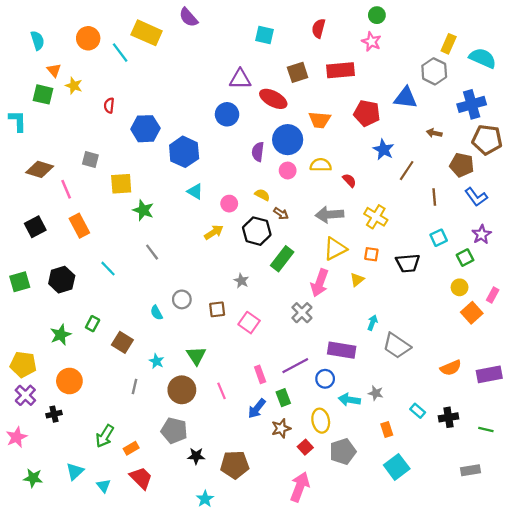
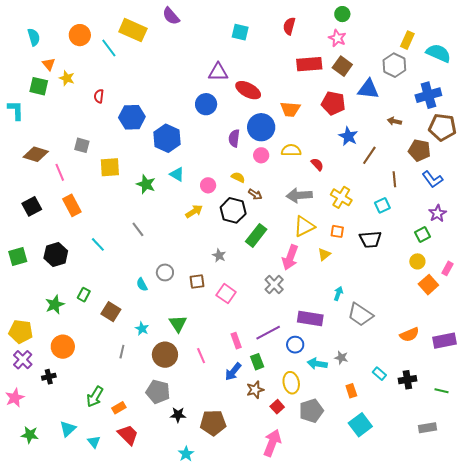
brown square: (298, 72) -> (342, 66), moved, turned -36
green star: (143, 210) -> (146, 184), moved
cyan square: (439, 238) -> (382, 205), moved

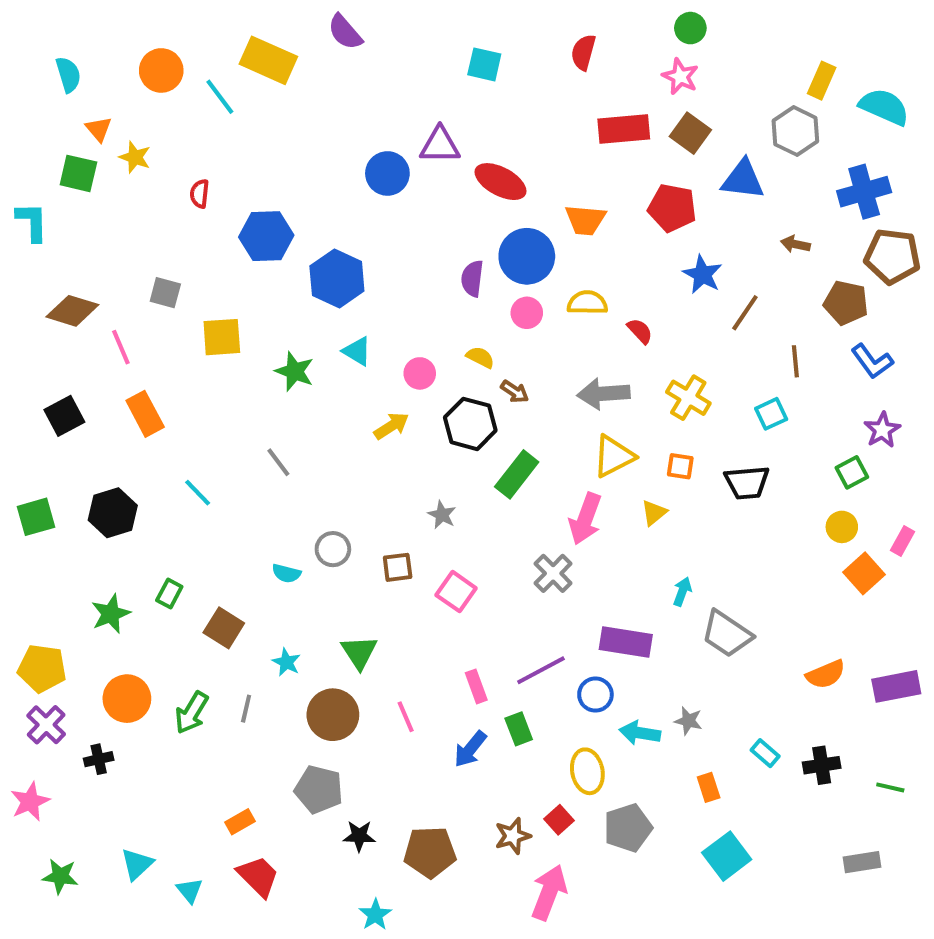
blue circle: (206, 104) -> (387, 173), moved
cyan semicircle: (142, 285) -> (286, 573), turned -48
brown star: (255, 390) -> (513, 836), moved
green arrow: (95, 397) -> (192, 713), moved

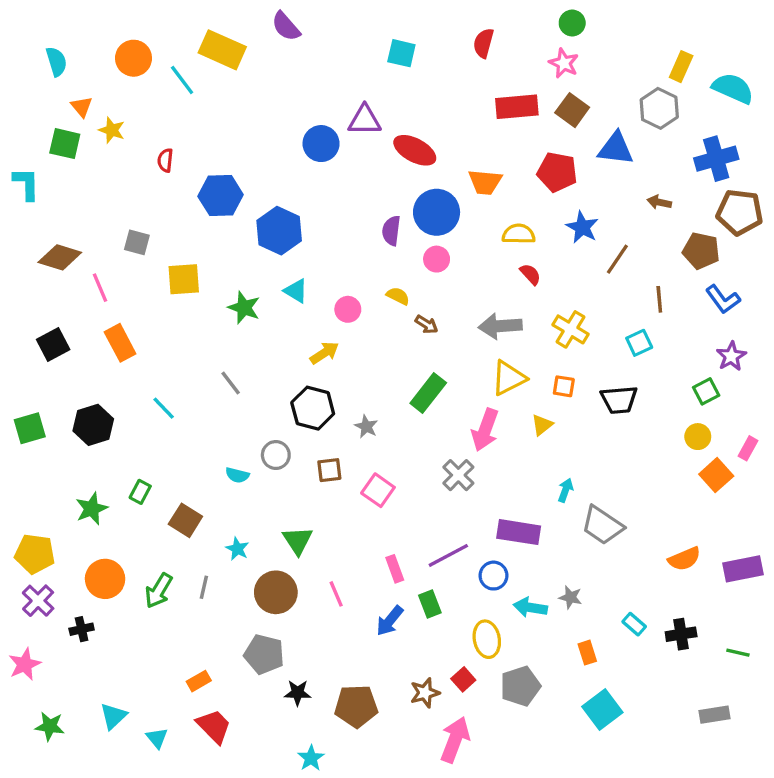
yellow semicircle: (587, 303) -> (519, 234), moved
black hexagon: (470, 424) -> (313, 408), moved

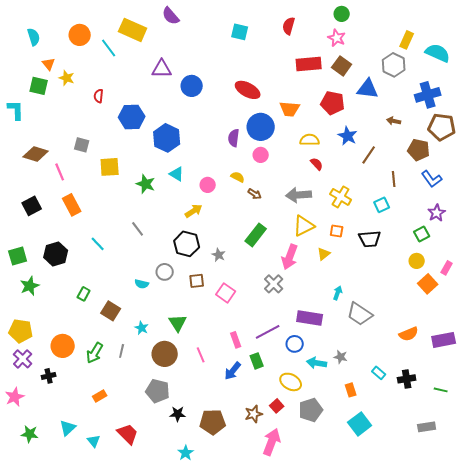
purple triangle: (365, 120) -> (162, 69), moved
green star: (92, 509) -> (30, 286), moved
yellow ellipse: (487, 639) -> (291, 382), turned -50
orange rectangle: (199, 681) -> (100, 396), moved

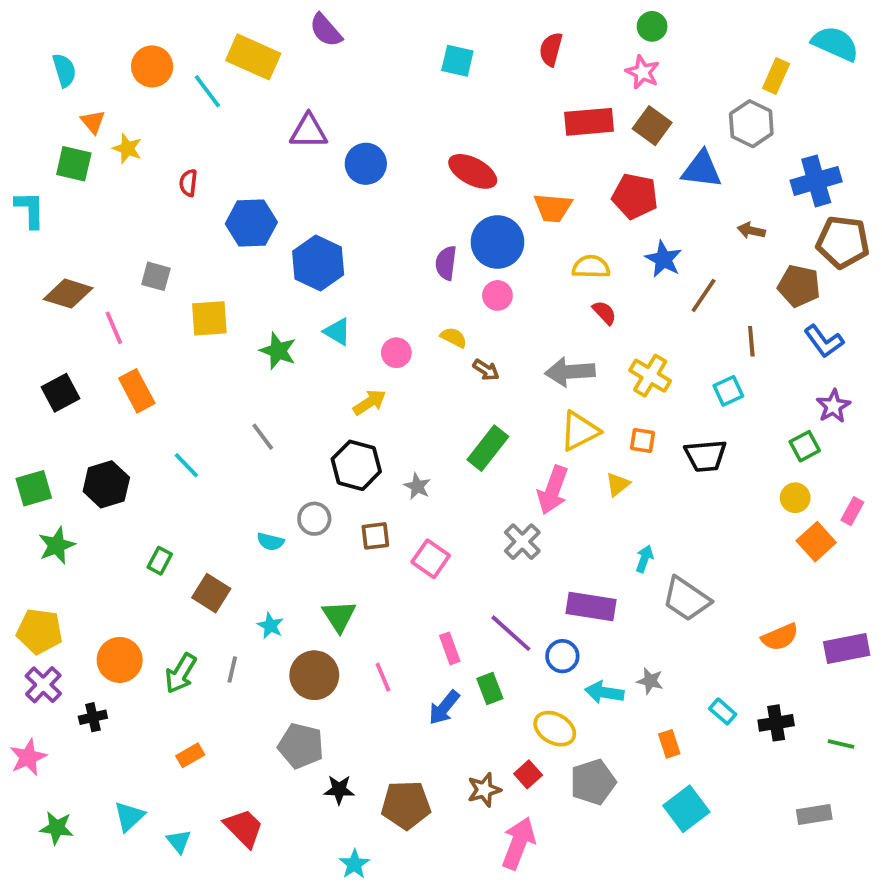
cyan semicircle: (438, 53) -> (835, 44), moved
purple line: (268, 332) -> (511, 633), turned 70

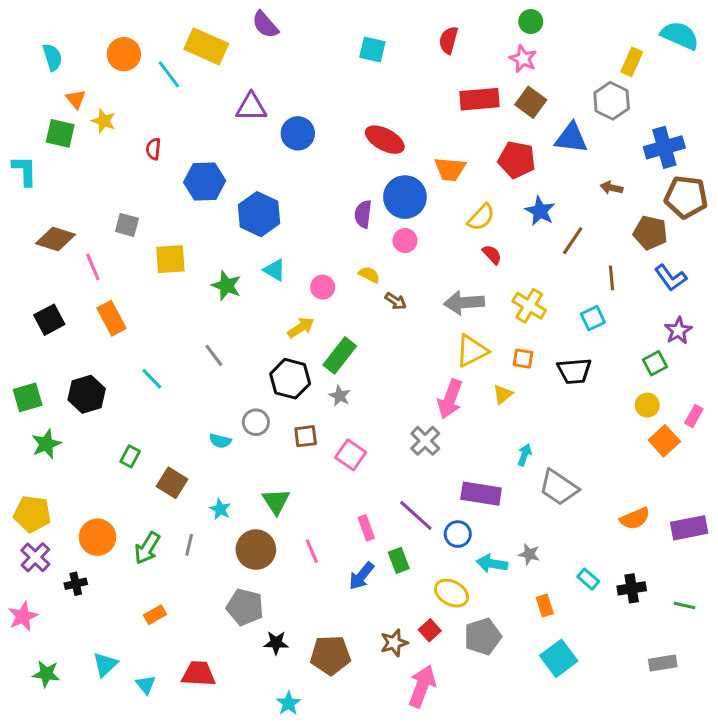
yellow semicircle: (591, 267) -> (481, 217), turned 132
green rectangle: (488, 448) -> (340, 355), moved
red trapezoid: (244, 828) -> (198, 674), turned -42

